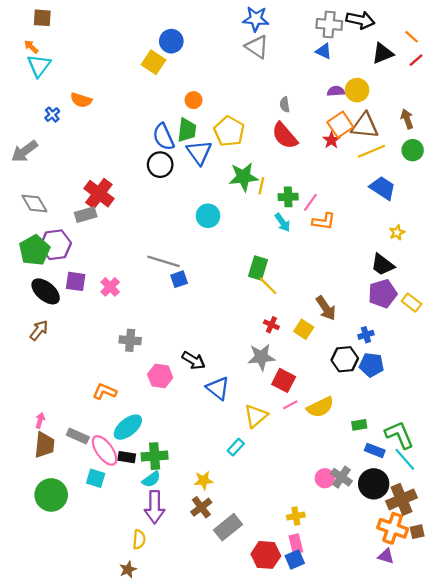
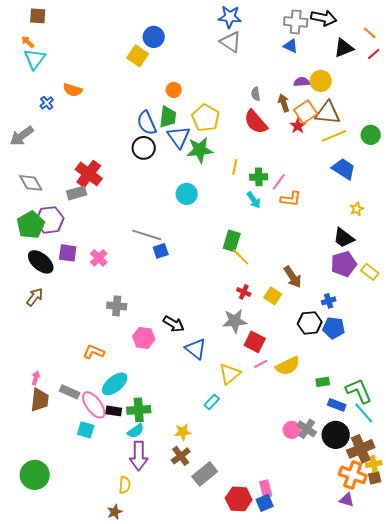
brown arrow: (407, 119) -> (284, 103), moved
green star: (244, 177) -> (200, 150), moved
green circle: (51, 495) -> (35, 475), moved
yellow cross: (296, 516) -> (374, 464), moved

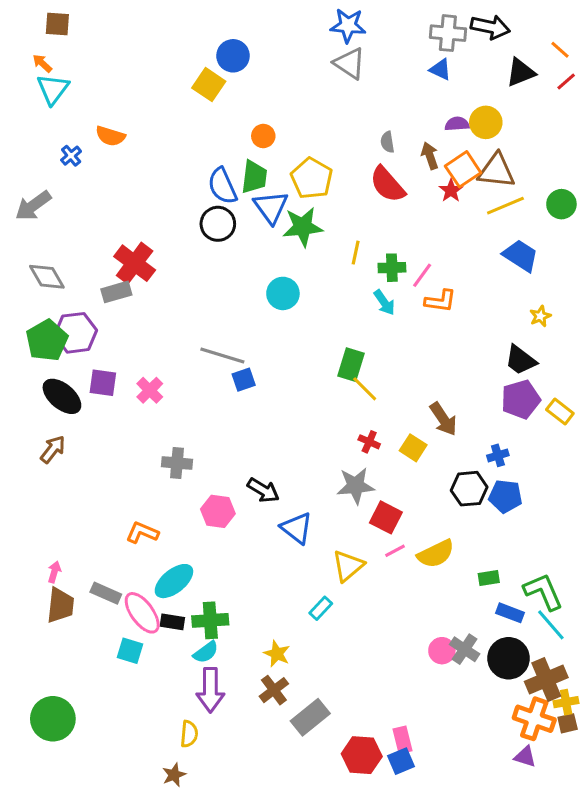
yellow star: (183, 432) -> (277, 654), turned 30

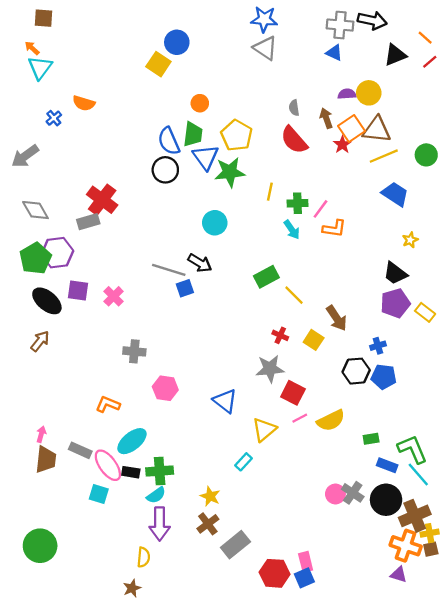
green rectangle: (351, 365) -> (266, 277), turned 45
yellow line: (365, 389) -> (294, 295), moved
black arrow: (263, 490) -> (200, 263), moved

